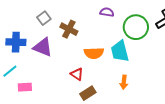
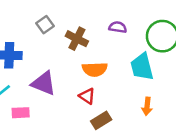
purple semicircle: (107, 12) -> (118, 27), moved
purple triangle: (43, 47) -> (44, 83), moved
orange semicircle: (94, 53) -> (95, 69), moved

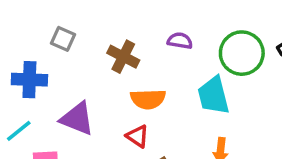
gray square: (45, 25) -> (63, 39), moved, turned -30

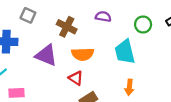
green circle: (242, 53) -> (143, 25), size x0.6
purple triangle: (77, 119) -> (46, 55), moved

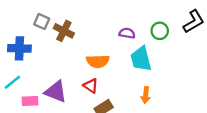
purple semicircle: (103, 17) -> (127, 33), moved
brown cross: (67, 27) -> (64, 31), moved
purple triangle: (46, 55) -> (56, 92), moved

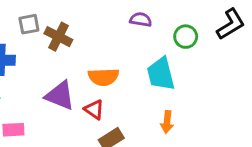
gray square: (42, 21) -> (29, 24), turned -35
purple semicircle: (127, 33) -> (141, 20), moved
purple triangle: (56, 92) -> (60, 96), moved

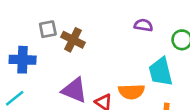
orange semicircle: (103, 77) -> (131, 92), moved

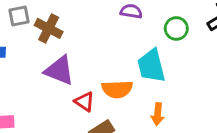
purple triangle: (74, 90) -> (59, 71), moved

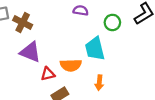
red triangle: (84, 102) -> (48, 74), turned -48

